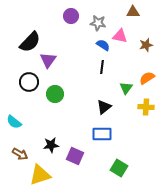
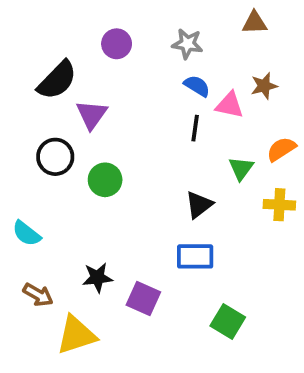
purple circle: (71, 16) -> (117, 44), moved
pink triangle: (120, 36) -> (230, 105), moved
brown star: (146, 45) -> (264, 86), moved

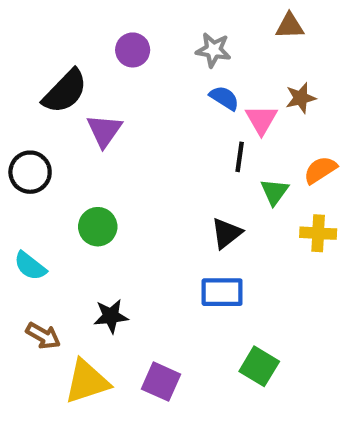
pink triangle: (230, 105) -> (261, 120), turned 48
black line: (195, 128) -> (240, 157), moved
black circle: (55, 157) -> (30, 172), moved
green circle: (105, 180) -> (98, 227), moved
purple square: (143, 299) -> (161, 382), moved

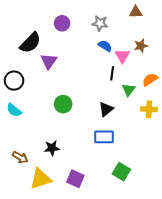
green circle: (98, 227) -> (63, 104), moved
cyan semicircle: (30, 266) -> (14, 110), moved

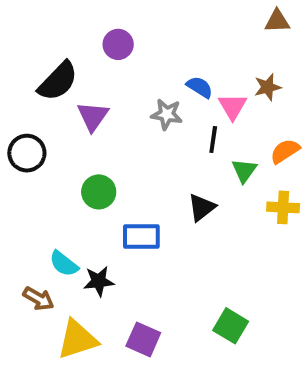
brown triangle: (136, 12) -> (277, 21), moved
gray star: (100, 23) -> (167, 114), moved
green circle: (63, 104) -> (99, 192), moved
cyan semicircle: (14, 110) -> (64, 264), moved
blue rectangle: (104, 137) -> (141, 237), moved

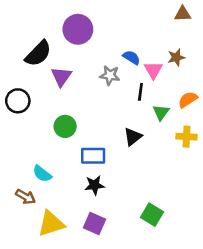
purple circle: (118, 44) -> (78, 29), size x1.5
black star: (99, 281) -> (94, 185), moved

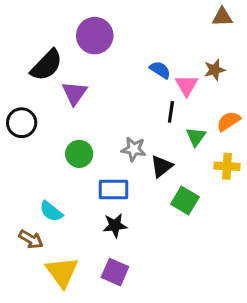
gray star: (110, 75) -> (134, 149), moved
green square: (152, 215) -> (185, 201), moved
yellow triangle: (51, 224) -> (62, 272), turned -48

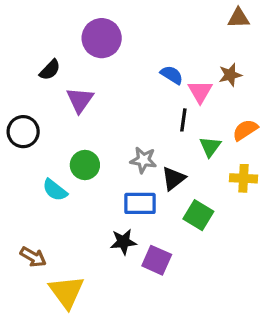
black semicircle: (46, 65) -> (50, 70), size x0.6
blue rectangle: (113, 190) -> (140, 203), moved
cyan semicircle: (51, 211) -> (55, 190), moved
purple square: (115, 272) -> (157, 260), moved

